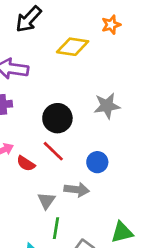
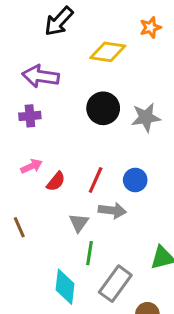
black circle: (57, 118) -> (103, 108), moved
red line: (53, 151) -> (96, 180), moved, turned 70
red semicircle: (26, 164) -> (56, 181), turned -84

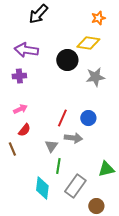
yellow diamond: (108, 52) -> (88, 43), moved
black circle: (103, 108) -> (67, 60), moved
red semicircle: (56, 181) -> (24, 130), moved

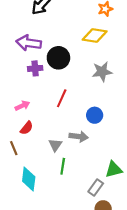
black circle: (67, 60) -> (58, 58), moved
purple cross: (19, 76) -> (35, 68), moved
red line: (62, 118) -> (62, 98), moved
gray rectangle: (75, 186) -> (96, 187), moved, size x0.7
cyan diamond: (42, 188) -> (29, 179), moved

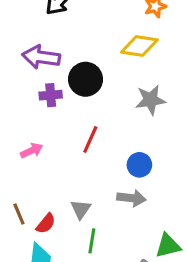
red semicircle: (27, 128) -> (46, 223), moved
gray arrow: (79, 136) -> (131, 198), moved

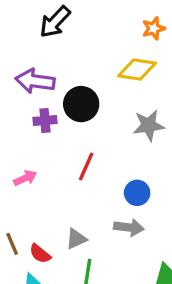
gray triangle: (81, 209) -> (76, 239), turned 30
red semicircle: (46, 223) -> (40, 254), turned 90

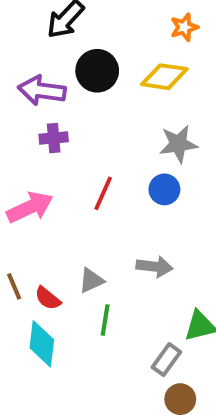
black circle: (81, 104) -> (97, 71), moved
pink arrow: (25, 178) -> (30, 207), size x1.6
blue circle: (137, 193) -> (164, 189), moved

